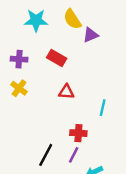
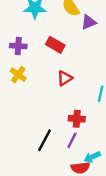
red triangle: (66, 92) -> (65, 78), turned -35

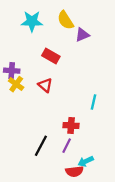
purple cross: (18, 46) -> (12, 71), moved
red triangle: (65, 78) -> (45, 85), moved, turned -48

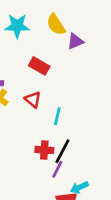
cyan line: (93, 102) -> (57, 116), moved
red cross: (71, 126) -> (44, 150), moved
black line: (41, 146) -> (62, 151), moved

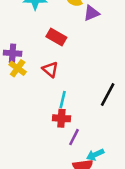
cyan line: (57, 116) -> (63, 100), moved
black line: (62, 151) -> (108, 95), moved

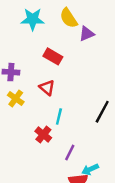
yellow cross: (18, 68) -> (16, 98), moved
red cross: (61, 118) -> (43, 135), moved, turned 35

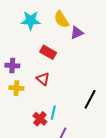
yellow cross: (16, 98) -> (16, 88), turned -32
cyan line: (59, 117) -> (53, 113), moved

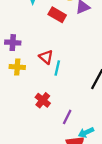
red rectangle: (48, 52) -> (57, 15), moved
cyan line: (53, 113) -> (57, 68), moved

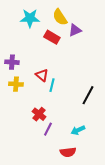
purple line: (67, 117) -> (48, 129), moved
cyan arrow: (86, 132) -> (78, 130), moved

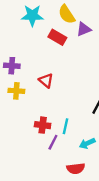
cyan line: (52, 85) -> (65, 126), moved
red cross: (39, 114) -> (43, 125), turned -32

